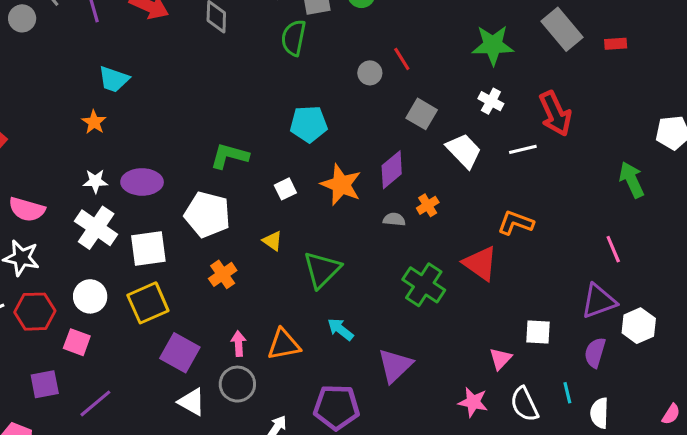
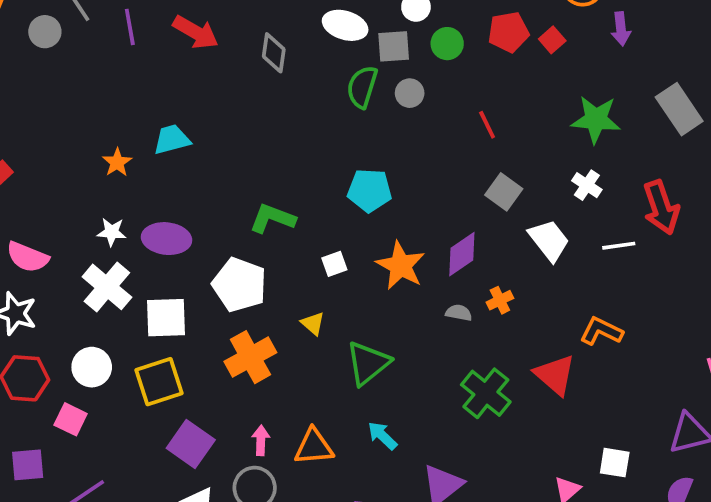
gray circle: (370, 73) -> (410, 93), moved
cyan trapezoid: (114, 79) -> (172, 139), moved, turned 140
orange cross: (223, 274) -> (250, 357), size x1.5

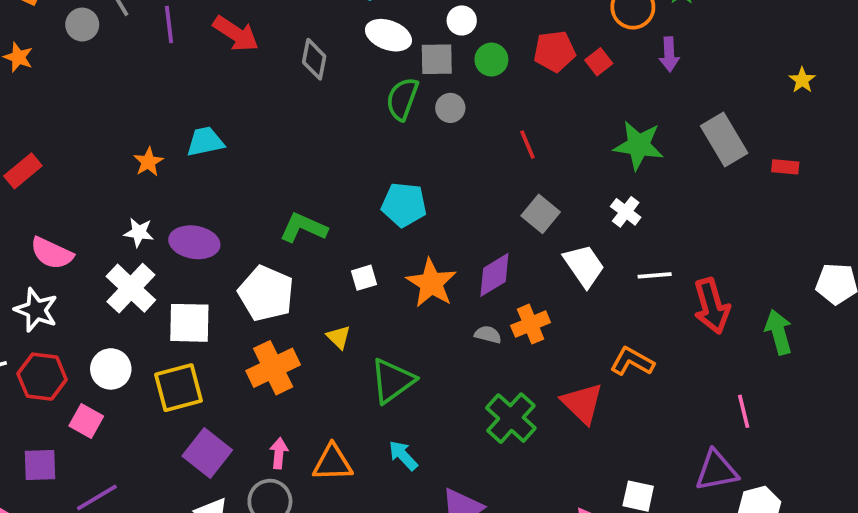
red arrow: (661, 207) -> (712, 306), moved
orange cross: (500, 300) -> (531, 324), size x1.4

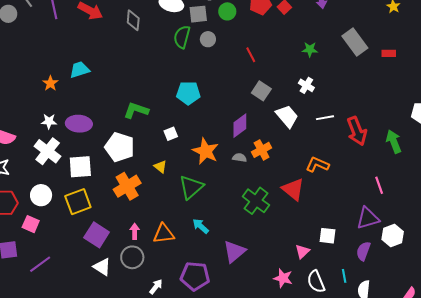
green star: (639, 145) -> (310, 49), size x0.6
orange star: (431, 283) -> (206, 151), moved

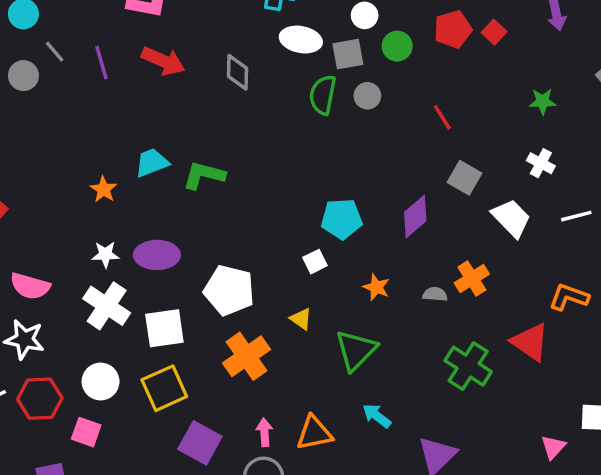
cyan pentagon: (188, 93) -> (342, 219), moved
green L-shape: (136, 110) -> (204, 175), moved
purple diamond: (240, 126) -> (415, 217), moved
orange star: (206, 151) -> (376, 287), size x0.6

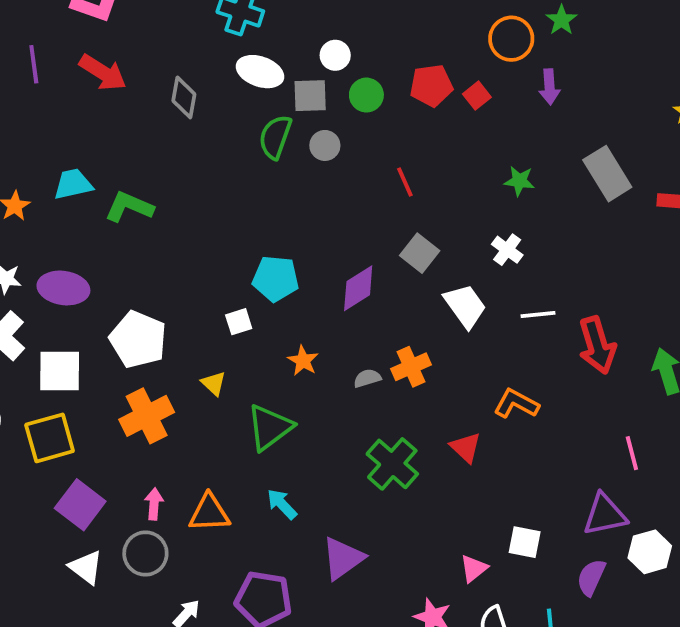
gray semicircle: (435, 294) -> (367, 378), turned -30
red triangle: (530, 342) -> (466, 447), size x0.7

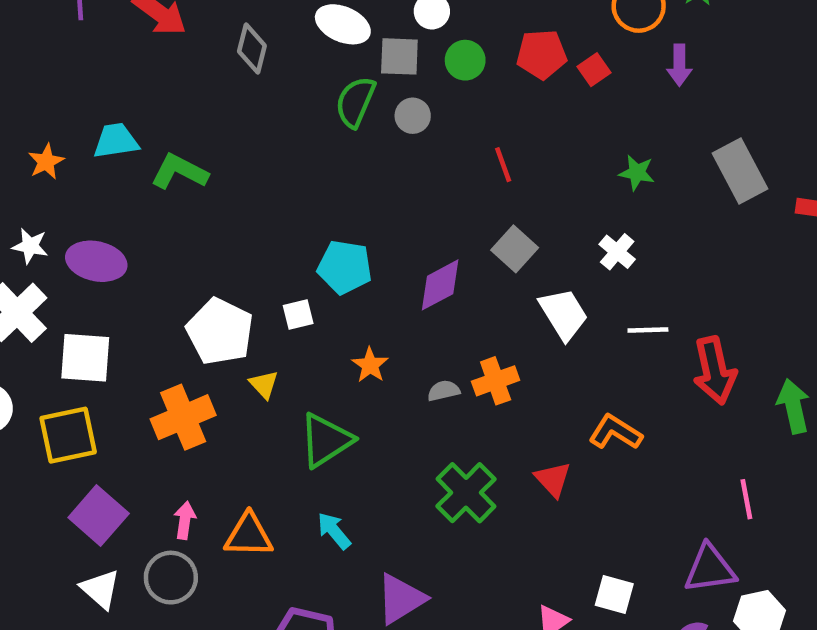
white pentagon: (138, 340) -> (220, 332), moved

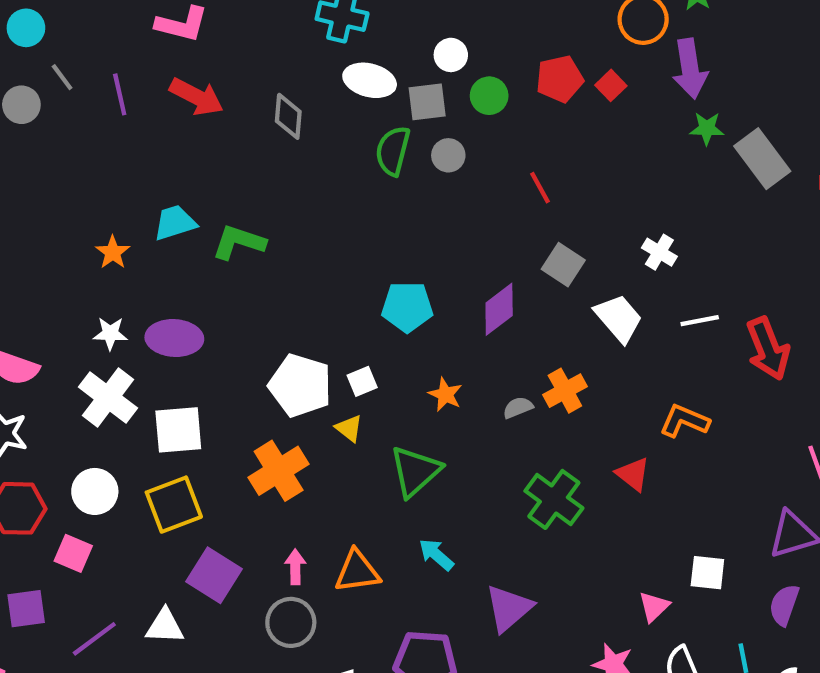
purple arrow: (679, 65) -> (690, 69), size x1.5
green star: (637, 173) -> (707, 128), moved
white square: (298, 315) -> (362, 381), moved
white triangle: (100, 589) -> (165, 626), moved, turned -30

